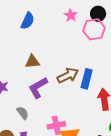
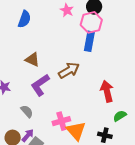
brown triangle: (32, 62) -> (32, 60), turned 35
blue rectangle: (87, 79) -> (89, 41), moved

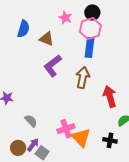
brown triangle: (32, 60) -> (46, 39), moved
brown arrow: (69, 70) -> (83, 78), moved, turned -45
purple L-shape: (40, 85) -> (53, 66), moved

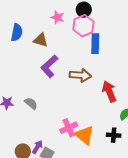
blue rectangle: (90, 48) -> (95, 44), moved
brown arrow: (83, 78) -> (80, 75), turned 90
gray semicircle: (31, 121) -> (31, 103), moved

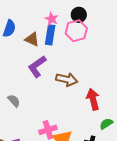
blue rectangle: (95, 44) -> (50, 35), moved

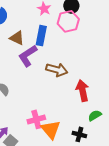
blue rectangle: (50, 35) -> (41, 36), moved
brown triangle: (32, 39) -> (17, 38), moved

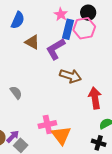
blue rectangle: (41, 36) -> (68, 29), moved
purple L-shape: (28, 56) -> (56, 49), moved
black cross: (79, 134) -> (99, 143), moved

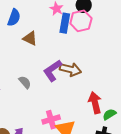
purple L-shape: (56, 49) -> (52, 71), moved
gray semicircle: (16, 93) -> (25, 82), moved
red arrow: (95, 98) -> (95, 103), moved

